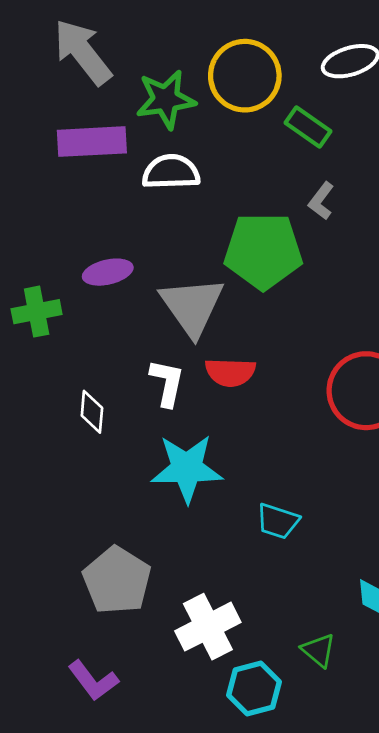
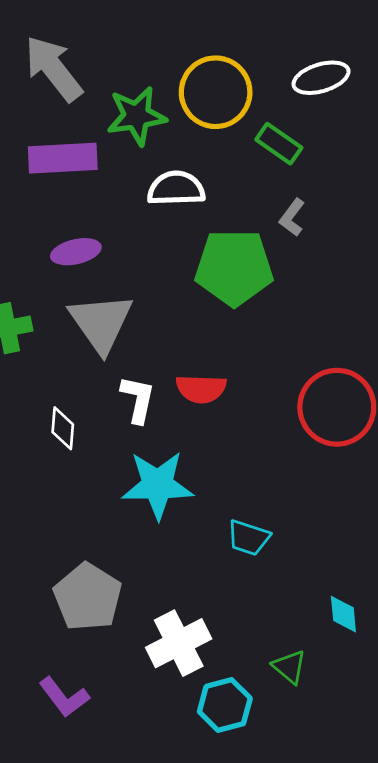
white semicircle: (171, 172) -> (176, 188), moved
purple ellipse: (108, 272) -> (76, 252), moved
gray triangle: (192, 306) -> (101, 323), moved

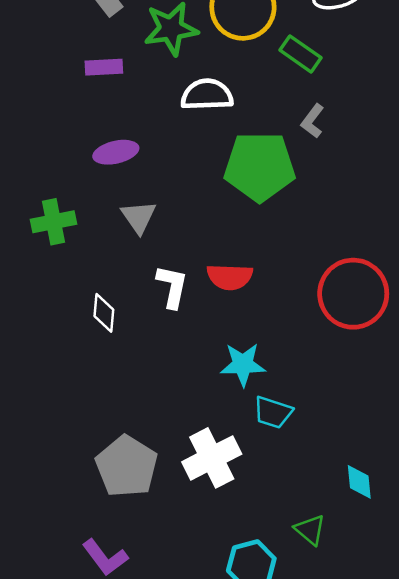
purple rectangle: (63, 158) -> (104, 67), size x0.6
gray triangle: (101, 323) -> (139, 217), size x0.6
cyan star: (158, 485) -> (243, 364), moved, size x0.7
white cross: (179, 643) -> (212, 458), moved

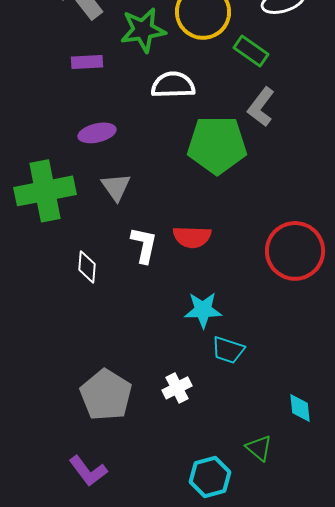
gray L-shape: (312, 121) -> (261, 107), size x1.4
green cross: (53, 222) -> (45, 191), size x1.6
white cross: (212, 458) -> (177, 388), size x0.6

